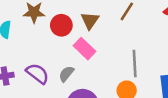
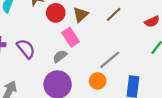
gray line: (135, 64) -> (110, 60), turned 40
gray semicircle: (66, 74) -> (60, 56), moved

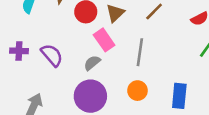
gray line: (110, 60) -> (140, 52), moved, turned -40

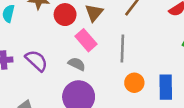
gray semicircle: (92, 63) -> (77, 64), turned 72
orange circle: (137, 91) -> (134, 83), moved

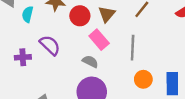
purple semicircle: (36, 61) -> (50, 45), moved

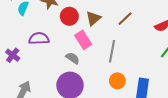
purple semicircle: (50, 45) -> (39, 39), turned -54
purple cross: (23, 57) -> (13, 55), moved, turned 32

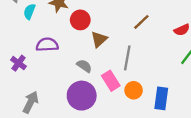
brown triangle: (93, 18) -> (99, 39), moved
pink rectangle: (83, 40) -> (111, 81), moved

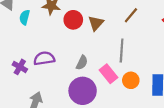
brown triangle: (99, 39) -> (96, 23), moved
purple semicircle: (47, 45) -> (44, 58), moved
gray semicircle: (84, 66) -> (82, 63), turned 88

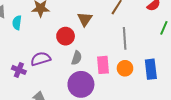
red circle: (73, 20) -> (66, 36), moved
gray line: (122, 51) -> (125, 38), moved
pink rectangle: (108, 74) -> (103, 65), turned 42

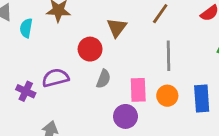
purple circle: (81, 84) -> (125, 116), moved, size x0.7

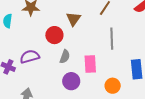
orange circle: (167, 96) -> (113, 86), moved
purple circle: (125, 116) -> (71, 81), moved

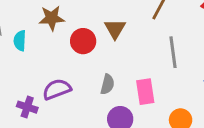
red circle: (54, 35) -> (83, 41), moved

